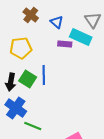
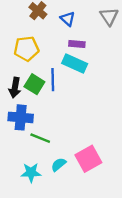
cyan rectangle: (81, 37) -> (75, 64), moved
blue cross: (16, 108) -> (21, 117), turned -30

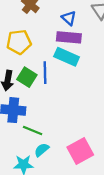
blue triangle: (68, 19) -> (69, 18), moved
purple rectangle: (77, 44) -> (69, 37), size x1.5
cyan semicircle: (59, 165) -> (42, 150), moved

